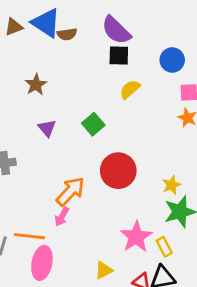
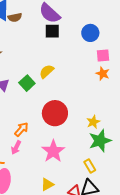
yellow semicircle: (130, 89) -> (47, 71), moved
green square: (93, 124) -> (27, 83), moved
orange arrow: (70, 191) -> (21, 129), size x0.7
pink star: (136, 237) -> (53, 151), moved

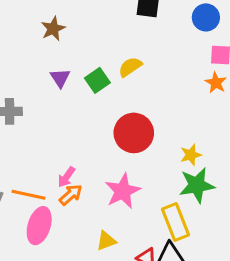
orange arrow: (21, 129) -> (71, 195), moved
yellow rectangle: (90, 166) -> (176, 222), size x1.6

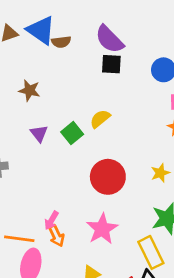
brown star: (53, 29) -> (29, 90), turned -30
yellow star: (191, 155) -> (160, 173), moved
orange arrow: (71, 195) -> (56, 236), turned 110

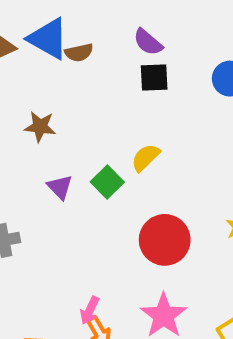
purple semicircle: (109, 39) -> (148, 42), size x0.7

